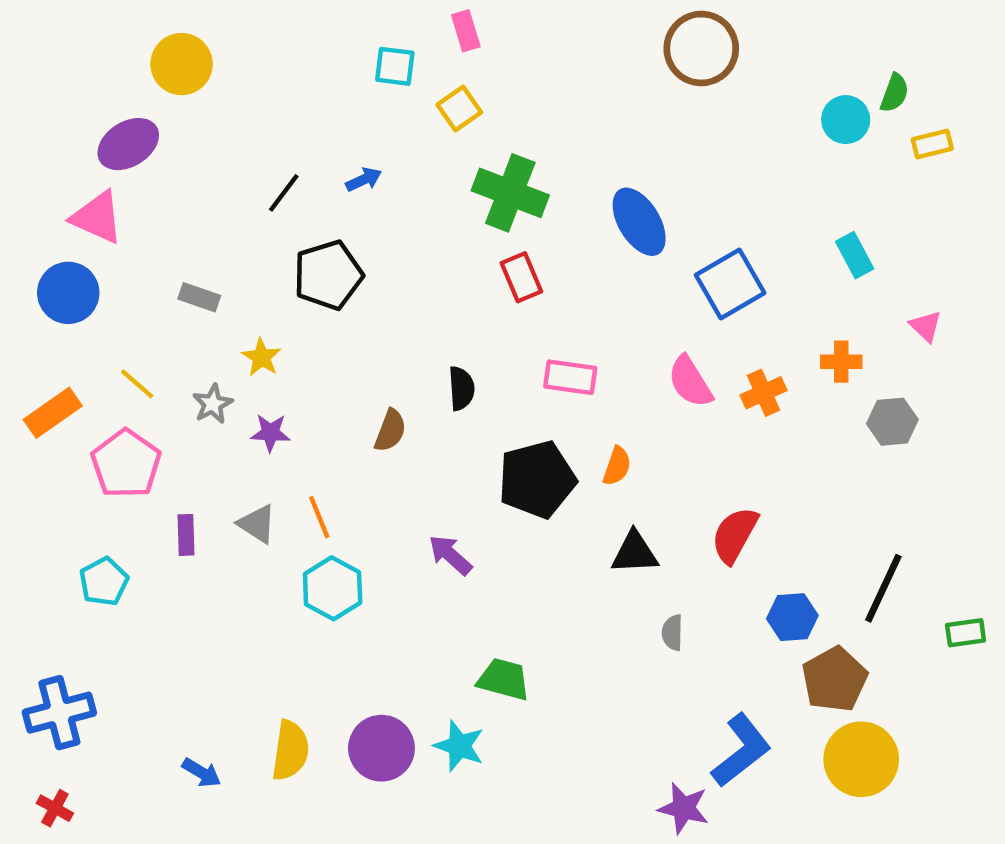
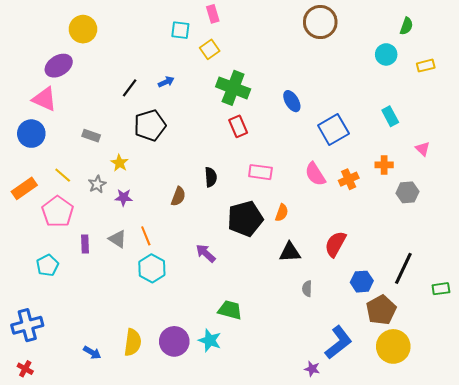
green semicircle: (895, 93) -> (406, 26), moved
blue ellipse: (639, 222) -> (292, 101), size x0.7
purple star: (684, 808) -> (312, 369), size x0.7

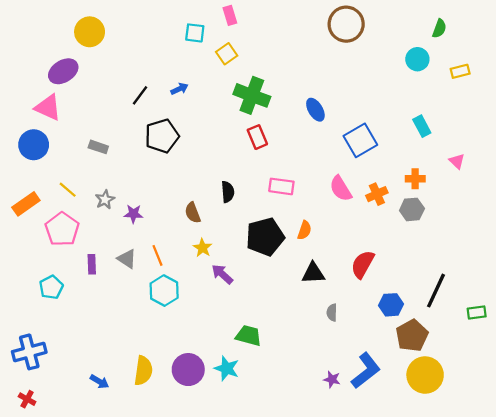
yellow star: (119, 163) -> (202, 248), moved
gray hexagon: (407, 192) -> (412, 209), moved
brown semicircle: (178, 196) -> (193, 213), turned 138
purple star: (312, 369) -> (332, 379), moved

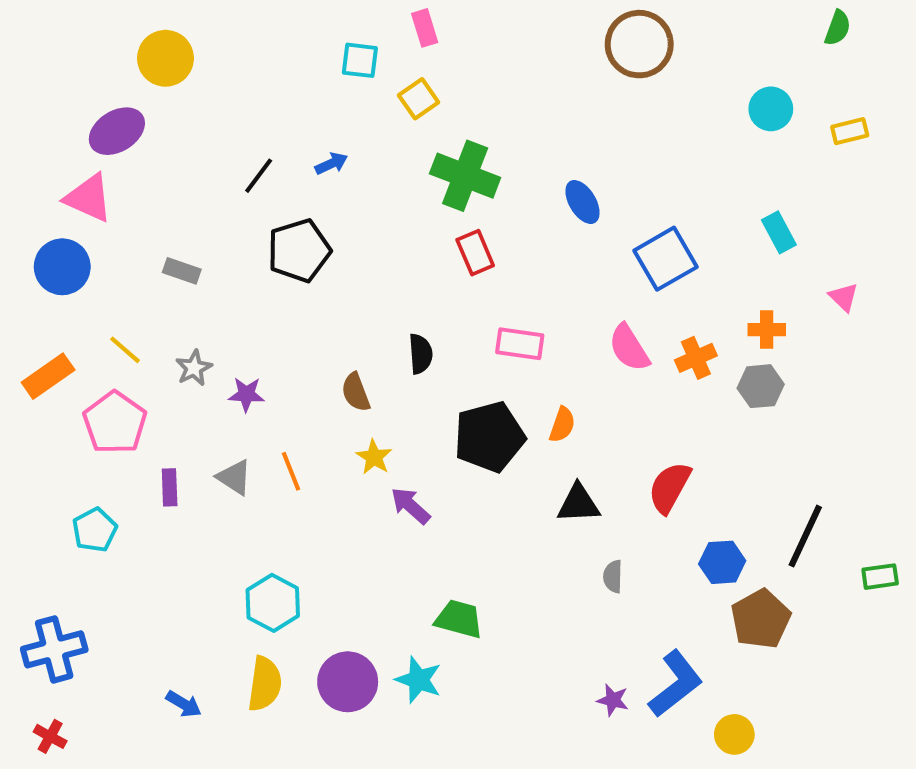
green semicircle: (439, 29) -> (838, 28), moved
cyan hexagon: (164, 291) -> (273, 603), moved
yellow circle: (425, 375) -> (734, 734), moved, size x0.6

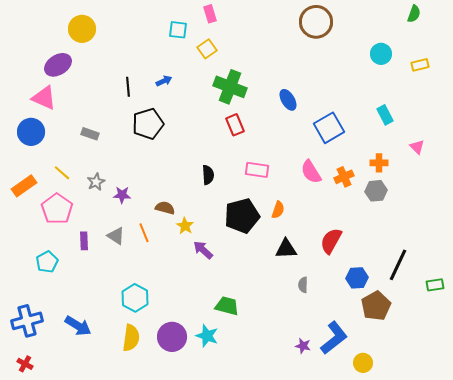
black line: (259, 176) -> (128, 87), turned -42
brown semicircle: (356, 392) -> (165, 208), moved, turned 126
blue arrow: (184, 704) -> (78, 326), moved, size x1.5

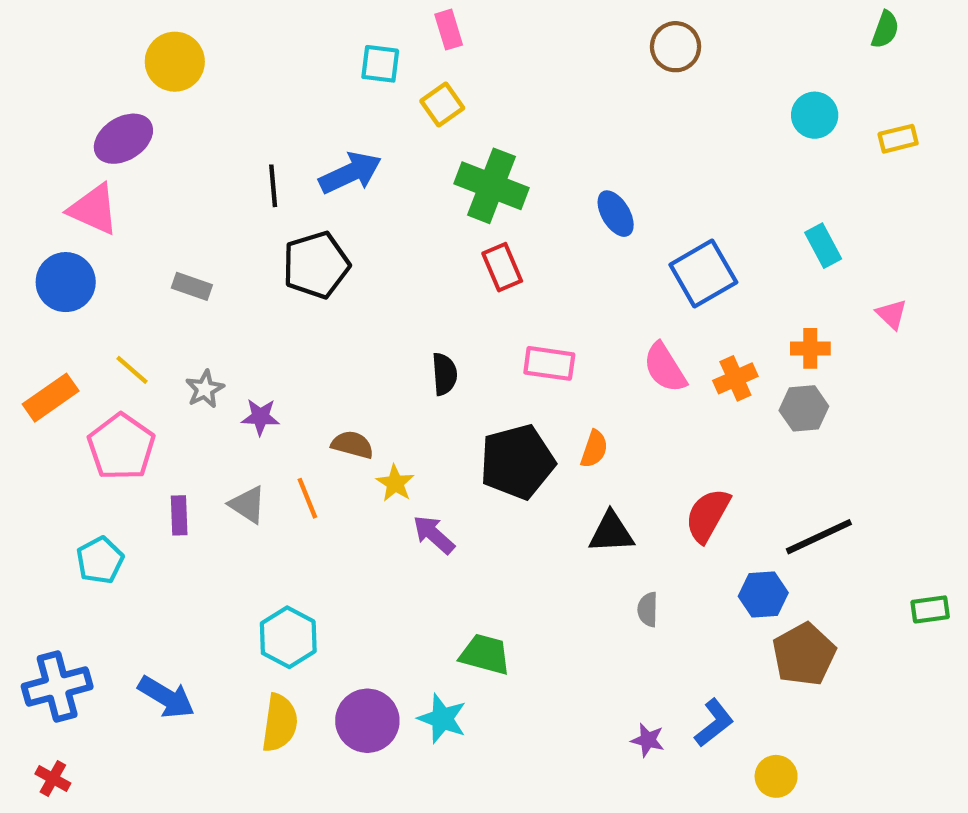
brown circle: (316, 22) -> (676, 47), size x0.7
blue arrow: (164, 81) -> (350, 173), size x1.8
black line: (398, 265) -> (819, 537), moved, turned 40
blue L-shape: (334, 338) -> (714, 723), size x0.7

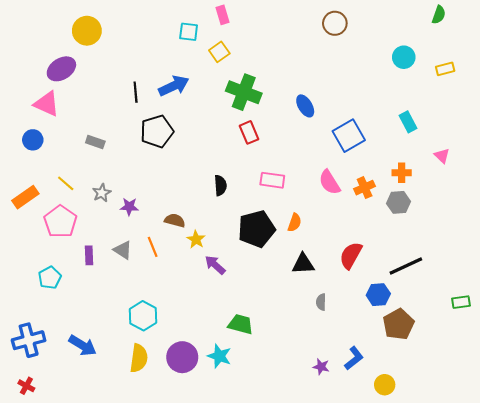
blue circle: (66, 282) -> (33, 140), size x0.7

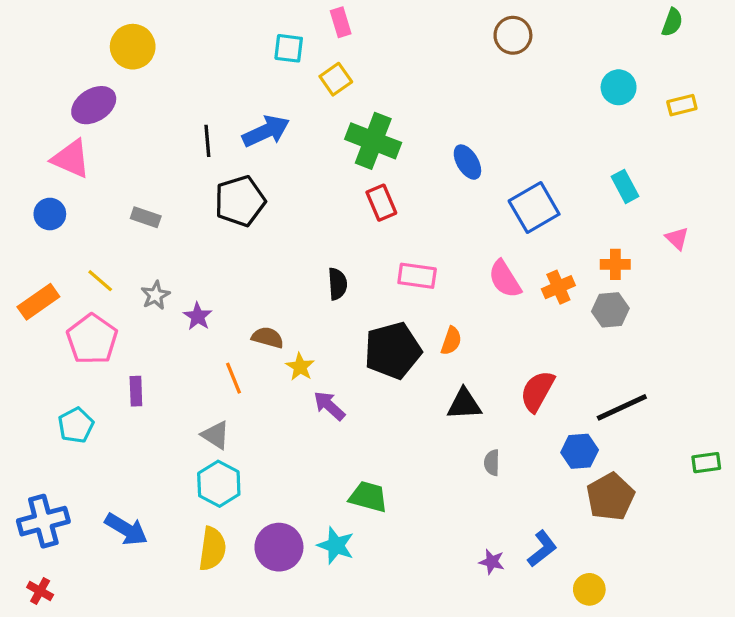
purple star: (129, 207) -> (198, 316), turned 30
gray triangle: (123, 250) -> (216, 435), moved

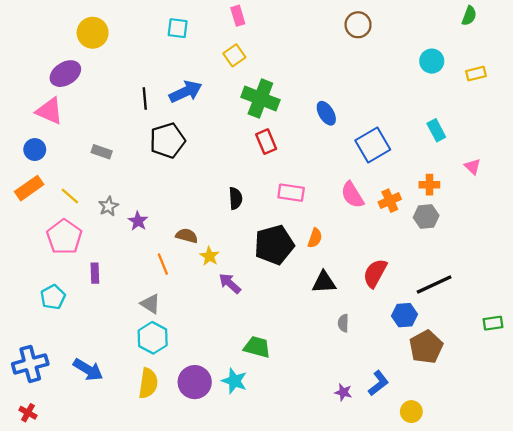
cyan square: (289, 48) -> (178, 28), moved
orange rectangle: (38, 302) -> (29, 188), moved

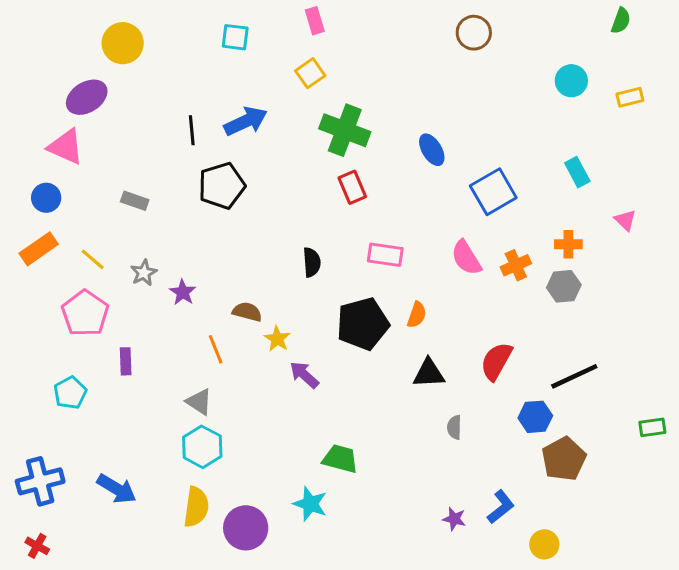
purple circle: (195, 382) -> (246, 528), moved

